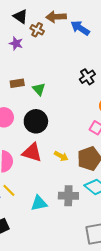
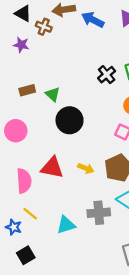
black circle: (36, 121) -> (70, 120), moved

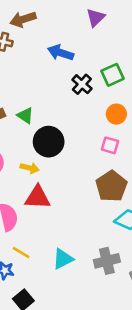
blue arrow: (93, 20) -> (61, 53), moved
yellow arrow: (86, 168) -> (30, 168), moved
gray cross: (99, 213) -> (107, 261), moved

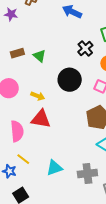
black cross: (82, 84) -> (85, 49), moved
black circle: (49, 142) -> (70, 80), moved

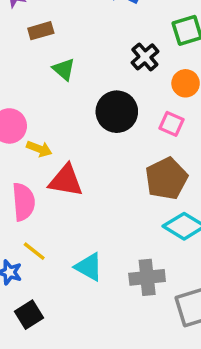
brown rectangle: (17, 53) -> (41, 31), moved
yellow arrow: (38, 96) -> (39, 149), moved
cyan triangle: (54, 168) -> (89, 267), turned 48

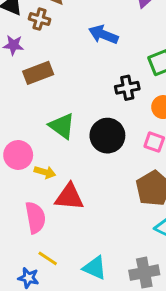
brown rectangle: (41, 31) -> (38, 73), size x1.4
black cross: (145, 57) -> (127, 88), turned 35
green triangle: (64, 69) -> (62, 126), moved, size x1.4

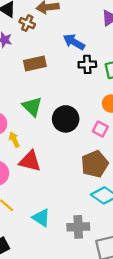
brown rectangle: (38, 73) -> (35, 63), moved
black cross: (127, 88) -> (87, 64), moved
yellow arrow: (45, 172) -> (14, 140), turned -140

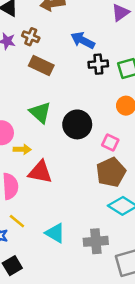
brown cross: (27, 23) -> (31, 37), moved
brown rectangle: (35, 63) -> (41, 65), turned 40
pink square: (100, 129) -> (110, 142), moved
yellow arrow: (14, 140) -> (22, 149), turned 119

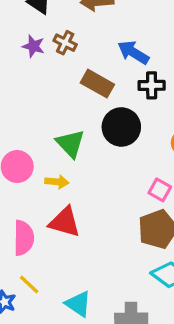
brown rectangle: (41, 65) -> (97, 84), moved
black circle: (77, 124) -> (121, 127), moved
yellow arrow: (22, 149) -> (57, 182), moved

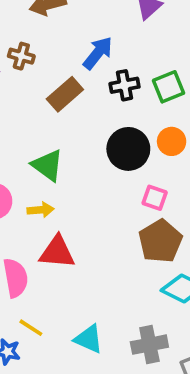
blue arrow: (133, 52) -> (98, 53), turned 108
brown rectangle: (97, 84) -> (65, 94), turned -60
black circle: (121, 127) -> (128, 149), moved

